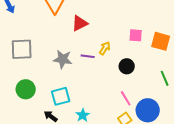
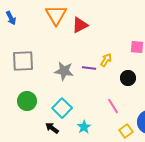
red triangle: (80, 23) -> (80, 25), moved
cyan square: (61, 96) -> (62, 108), turned -30
pink line: (126, 98) -> (113, 106), moved

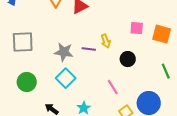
yellow arrow: (106, 60) -> (106, 41), turned 128
cyan square: (62, 108) -> (66, 78), moved

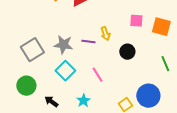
gray square: (23, 42) -> (32, 50), moved, turned -30
green circle: (27, 82) -> (26, 86), moved
pink line: (113, 87) -> (97, 75), moved

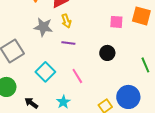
orange square: (161, 27) -> (141, 16), moved
yellow arrow: (105, 34) -> (66, 21), moved
gray star: (63, 45) -> (43, 27), moved

